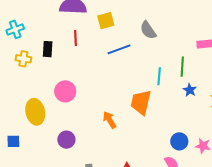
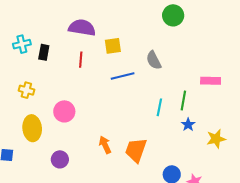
black rectangle: (48, 49) -> (44, 52), moved
yellow cross: (23, 59) -> (26, 90), moved
orange trapezoid: (141, 102) -> (136, 150), moved

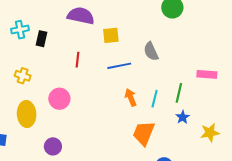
red line: (81, 60) -> (78, 60), moved
orange arrow: (105, 145) -> (131, 97), moved
orange trapezoid: (136, 150) -> (144, 133), moved

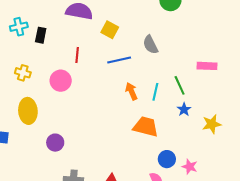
yellow square: (111, 35) -> (110, 30), turned 36
green line: (179, 93) -> (180, 85), turned -36
pink circle: (59, 99) -> (61, 81), moved
orange trapezoid: (144, 133) -> (146, 127), turned 84

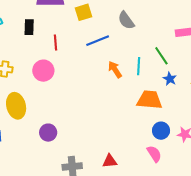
yellow square: (110, 30) -> (84, 12), turned -36
black rectangle: (41, 35) -> (29, 27), moved
orange trapezoid: (146, 127) -> (150, 100), moved

